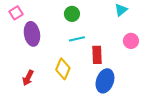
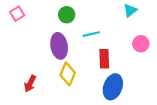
green circle: (72, 14) -> (67, 15), moved
purple ellipse: (32, 34) -> (59, 46), moved
cyan line: (77, 39) -> (91, 34), moved

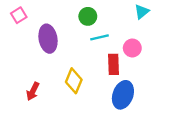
green circle: (67, 15) -> (88, 16), moved
pink circle: (141, 44) -> (132, 48), moved
purple ellipse: (59, 46) -> (48, 39), moved

